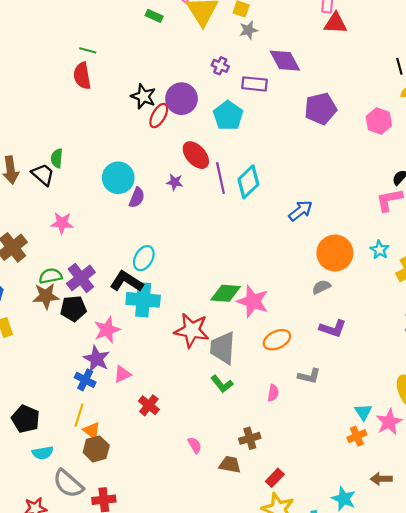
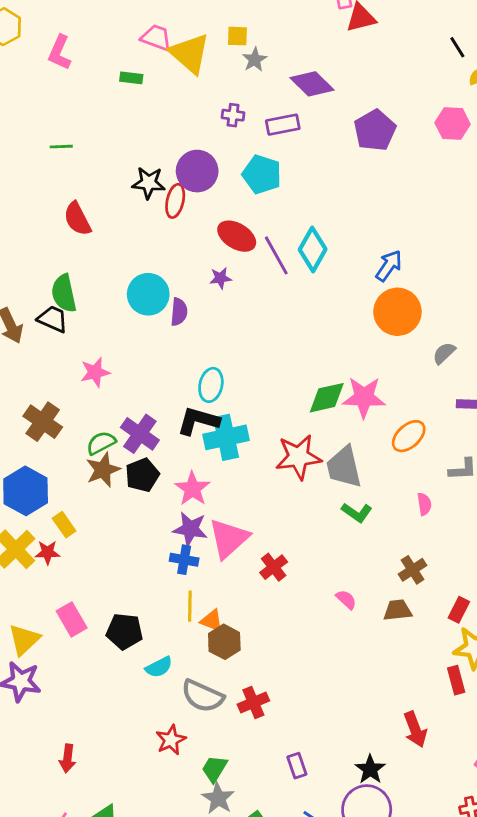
red semicircle: (82, 76) -> (77, 219), moved
green semicircle: (57, 158) -> (64, 293), size x1.5
orange circle: (335, 253) -> (397, 312), moved
pink triangle: (122, 374) -> (229, 538), size x1.8
red cross: (149, 405) -> (274, 567), turned 30

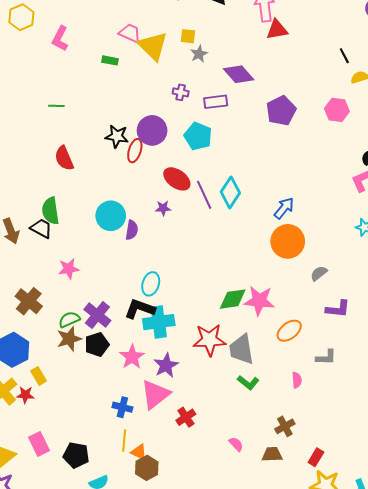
purple star: (190, 529) -> (166, 365), moved, turned 30

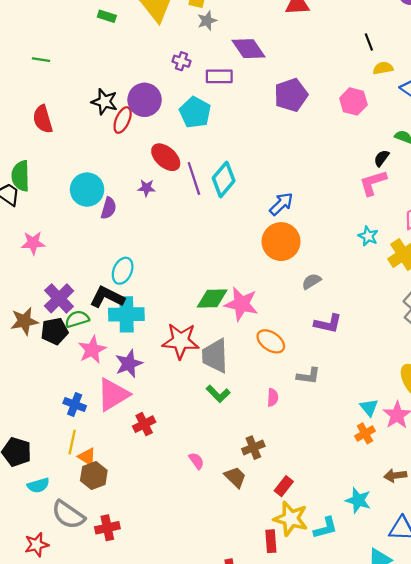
green semicircle: (69, 319) -> (77, 319), moved
orange ellipse: (289, 331) -> (271, 341), turned 65
brown trapezoid: (272, 454) -> (235, 477), turned 40

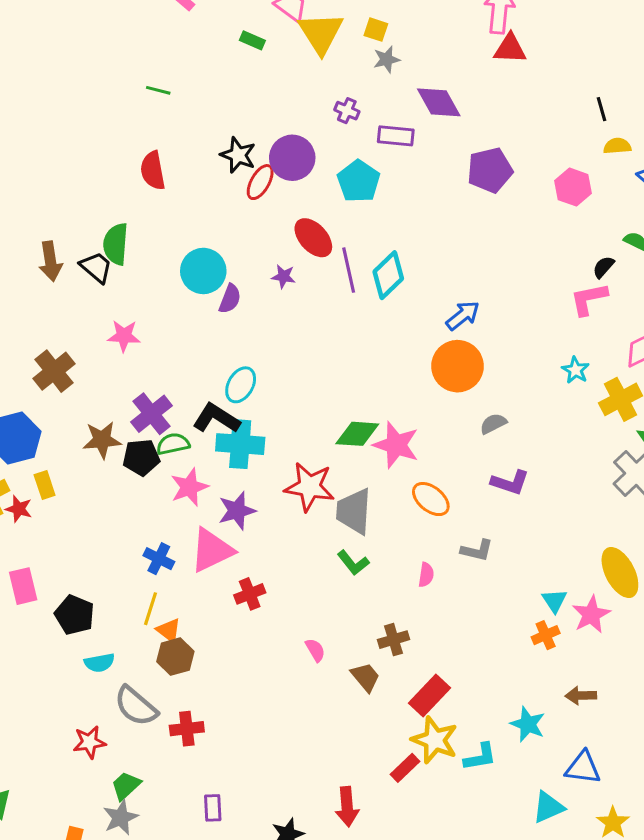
red rectangle: (284, 486) -> (430, 695), size x1.5
red rectangle: (271, 541) -> (405, 768), turned 45

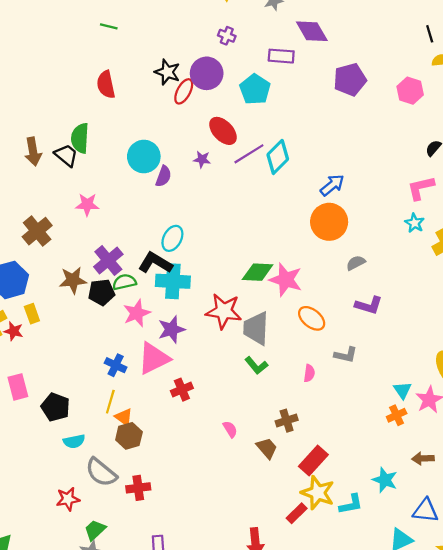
purple cross: (347, 111) -> (227, 36), moved
purple line: (349, 270) -> (249, 154), turned 72
pink L-shape: (589, 299) -> (421, 188), moved

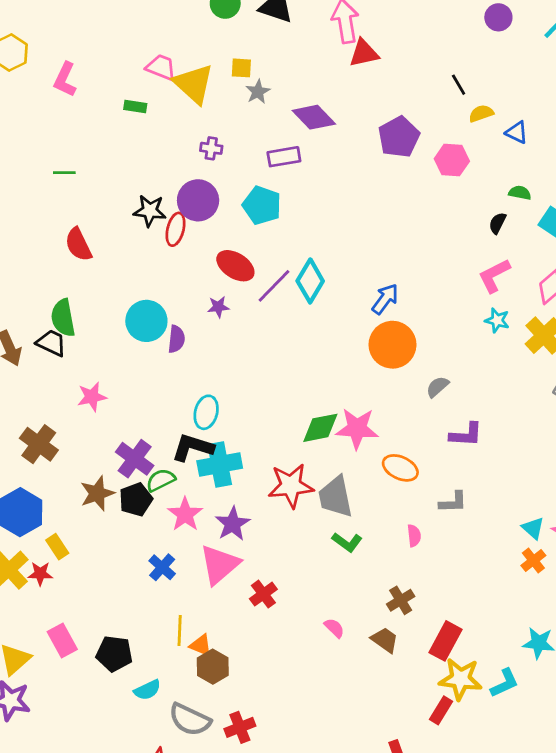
purple pentagon: (350, 80) -> (399, 137), moved
blue cross: (116, 365) -> (162, 567), moved, turned 30

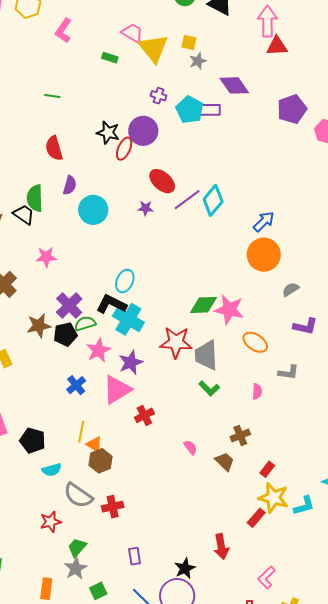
cyan pentagon: (262, 205) -> (190, 110), moved
purple semicircle: (176, 339) -> (70, 185), moved
cyan cross: (220, 464) -> (128, 319), turned 32
red rectangle: (445, 641) -> (267, 469), size x0.6

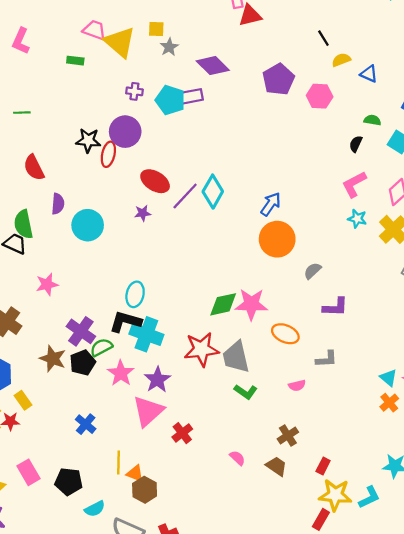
brown star: (39, 326) -> (53, 359), turned -30
blue cross: (76, 385) -> (86, 424), moved
pink semicircle: (257, 391) -> (297, 386), turned 84

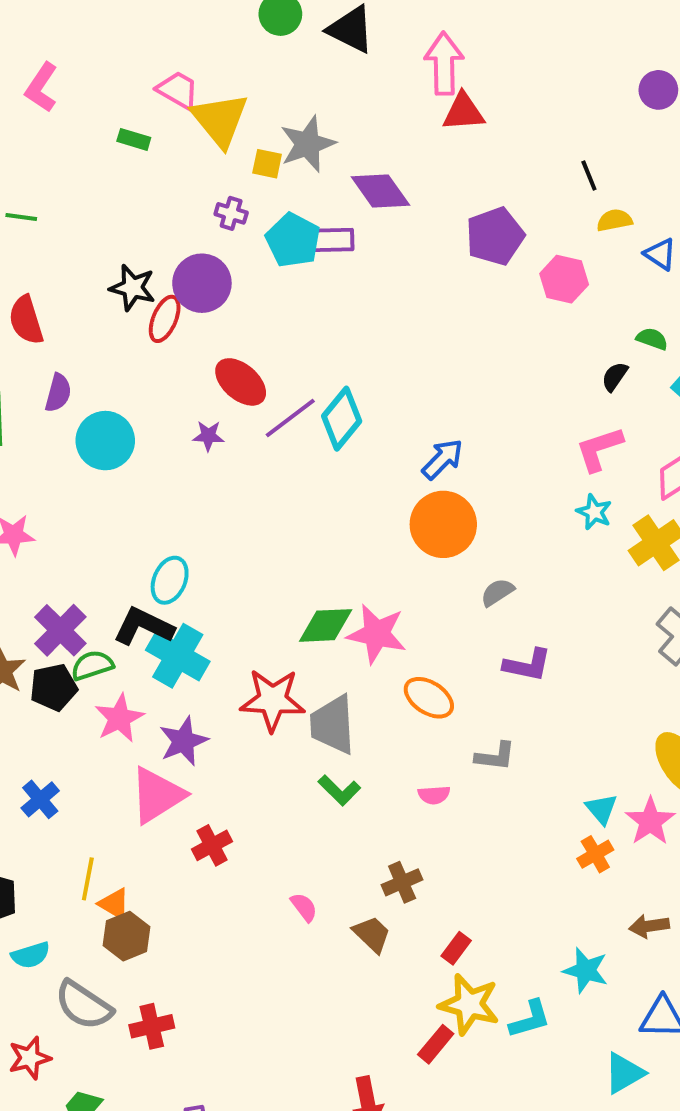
yellow square: (156, 29) -> (267, 164), moved
gray star: (169, 47) -> (308, 144), size x1.6

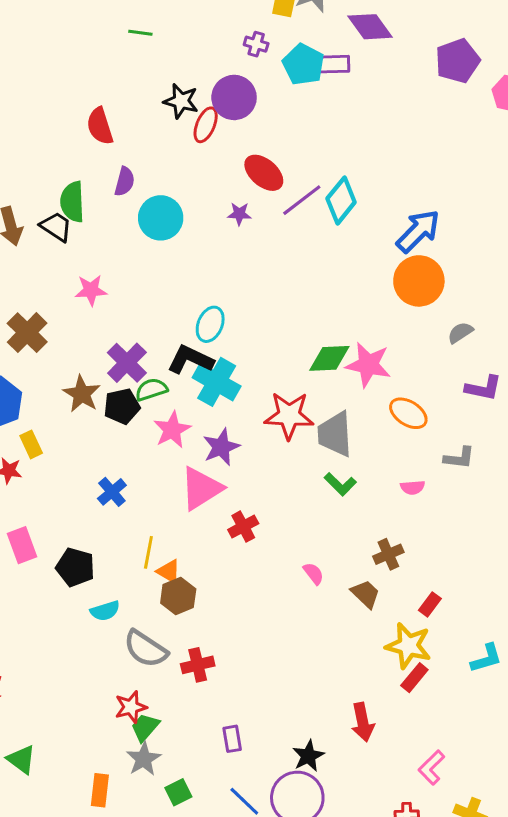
green line: (21, 217) -> (140, 33), moved
blue arrow: (443, 459) -> (418, 231), size x1.4
yellow star: (469, 1004) -> (408, 646), moved
red star: (30, 1058) -> (131, 707), moved

